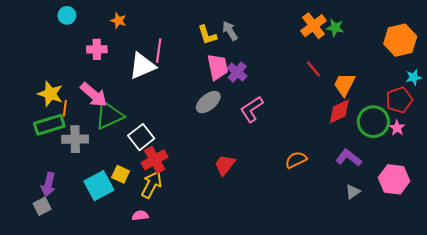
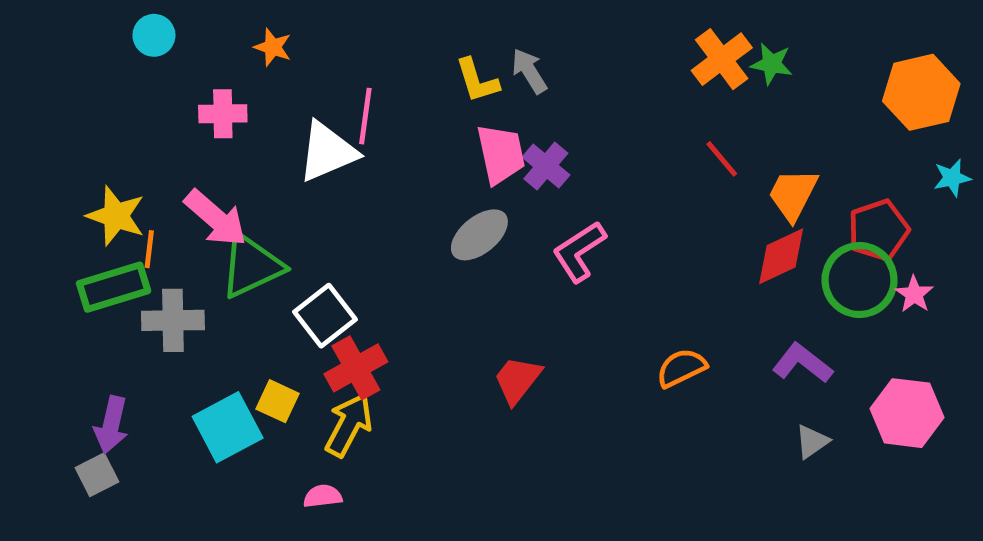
red pentagon: (399, 100) -> (878, 230), moved

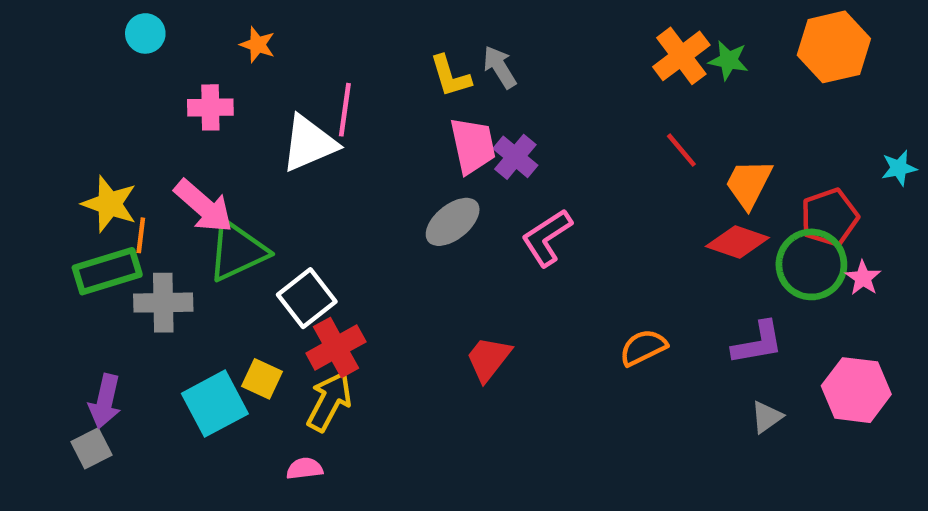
orange hexagon: (921, 92) -> (834, 47), moved
red diamond: (781, 256) -> (737, 242), turned 44
purple L-shape: (802, 363) -> (758, 343), turned 132

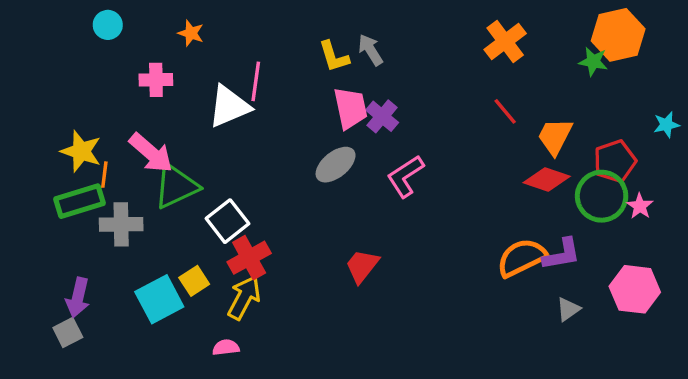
green star: (728, 60) -> (593, 61), moved
orange semicircle: (643, 347) -> (522, 258), moved, size x1.4
yellow square: (262, 379) -> (194, 281), turned 32

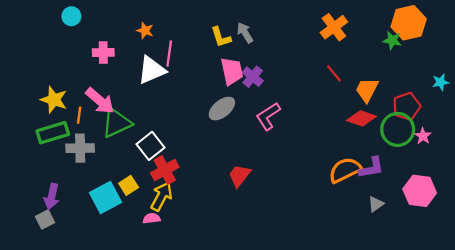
orange star: (191, 33) -> (145, 31), moved
orange line: (104, 175) -> (79, 115), moved
pink semicircle: (226, 347) -> (152, 218), moved

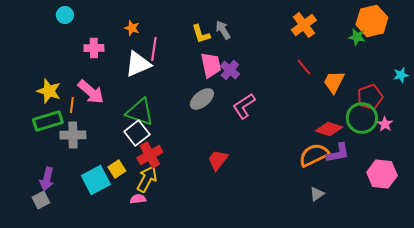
red diamond: (361, 118) -> (329, 129), moved
green triangle: (116, 123) -> (140, 112), moved, turned 44
gray triangle: (376, 204) -> (317, 194), moved

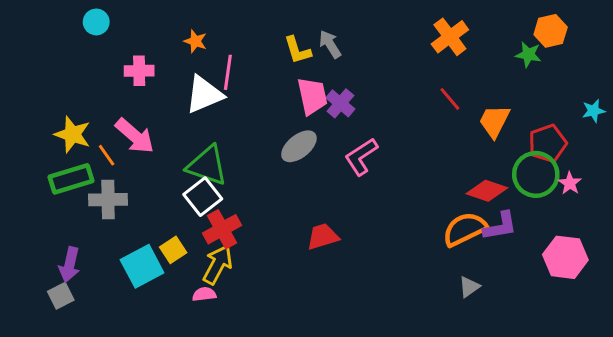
orange hexagon: (372, 21) -> (551, 31), size x0.7
orange line: (72, 105) -> (107, 155), turned -42
red trapezoid: (218, 160) -> (323, 237), turned 35

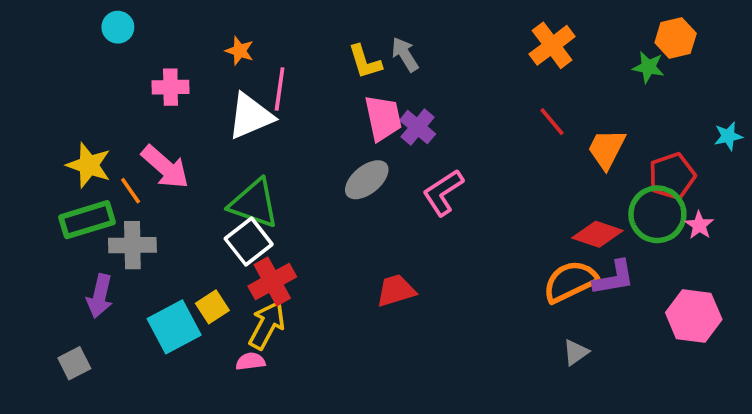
purple arrow: (70, 265) -> (100, 296), moved

